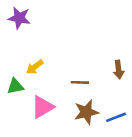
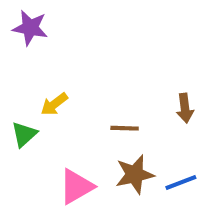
green triangle: (15, 86) -> (24, 134), turned -30
pink triangle: (42, 107) -> (76, 187), moved

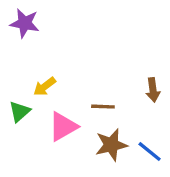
blue line: (181, 183) -> (150, 152), turned 60
pink triangle: (76, 187) -> (63, 127), moved

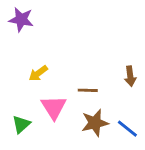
green triangle: (20, 112) -> (21, 124), moved
pink triangle: (63, 127) -> (54, 107), turned -32

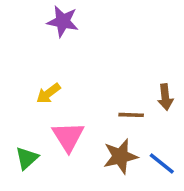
purple star: (21, 20) -> (63, 21), moved
brown line: (88, 90) -> (131, 115), moved

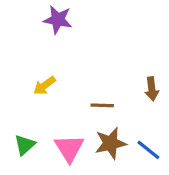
brown line: (131, 115) -> (102, 105), moved
pink triangle: (68, 137) -> (69, 148), moved

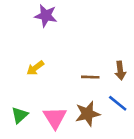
brown line: (102, 105) -> (90, 77), moved
blue line: (148, 150) -> (118, 103), moved

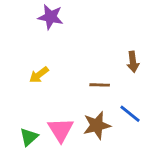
brown arrow: (120, 71) -> (133, 62), moved
green triangle: (20, 115) -> (29, 137), moved

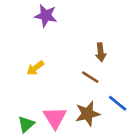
brown arrow: (133, 62) -> (101, 52), moved
brown line: (100, 85) -> (90, 77), turned 30

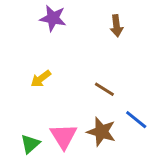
brown arrow: (101, 52) -> (116, 26), moved
brown star: (88, 114) -> (101, 132), turned 30

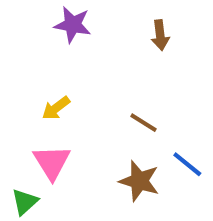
pink triangle: (63, 136) -> (52, 162), moved
green triangle: (30, 144) -> (25, 202), moved

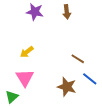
brown arrow: (160, 35) -> (67, 12), moved
brown line: (143, 123) -> (78, 59), moved

